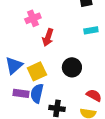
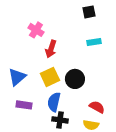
pink cross: (33, 18) -> (36, 30), turned -35
yellow square: (37, 71) -> (50, 77), moved
blue semicircle: (37, 93) -> (54, 102), moved

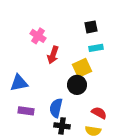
black square: (89, 12) -> (91, 27), moved
blue triangle: (17, 77) -> (19, 83), turned 30
yellow square: (50, 77) -> (82, 68), moved

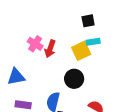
pink cross: (38, 36) -> (35, 44), moved
yellow square: (82, 68) -> (81, 51), moved

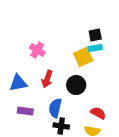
black square: (88, 21) -> (95, 35), moved
red arrow: (50, 49) -> (47, 79), moved

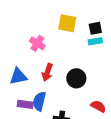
yellow square: (83, 57) -> (67, 23), moved, turned 36
blue semicircle: (55, 108) -> (39, 101), moved

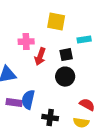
black square: (95, 28) -> (66, 55), moved
pink cross: (37, 43) -> (26, 42), turned -35
red arrow: (47, 72) -> (40, 57), moved

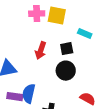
cyan rectangle: (84, 40) -> (85, 34), turned 32
pink cross: (26, 42) -> (37, 14), moved

